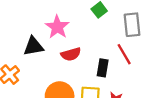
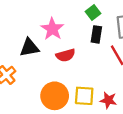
black rectangle: (103, 68) -> (96, 34), moved

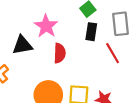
red semicircle: (66, 55) -> (60, 53), turned -72

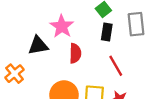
red line: (113, 53) -> (116, 66), moved

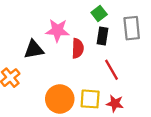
pink star: (62, 26) -> (57, 30), turned -30
red semicircle: (75, 53) -> (78, 48), moved

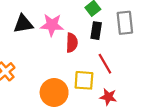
black triangle: (34, 49) -> (23, 24), moved
yellow square: (90, 99) -> (84, 80), moved

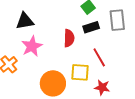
pink star: (52, 25) -> (32, 46), moved, turned -30
black rectangle: (96, 31) -> (91, 27), turned 63

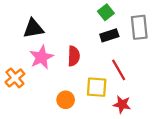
red semicircle: (69, 38) -> (74, 56), moved
orange circle: (53, 83) -> (66, 100), size x0.6

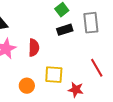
red line: (119, 70) -> (97, 68), moved

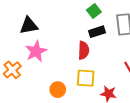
red semicircle: (34, 48) -> (84, 50), moved

